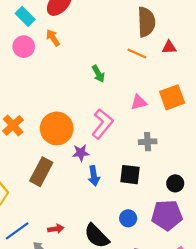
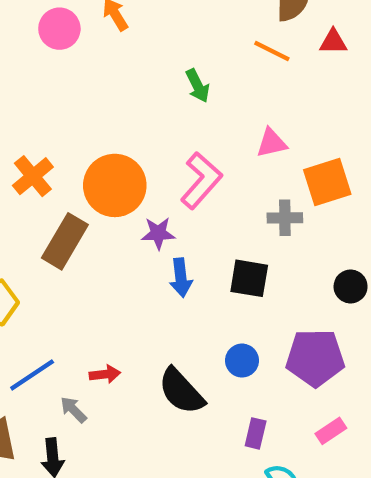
orange square: (172, 97) -> (327, 182), moved
brown rectangle: (41, 172) -> (65, 241), moved
black circle: (175, 183) -> (351, 286), moved

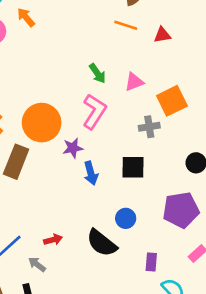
red triangle: (333, 42) -> (162, 35), moved
green arrow: (198, 86) -> (97, 73), moved
blue circle: (242, 361) -> (126, 218), moved

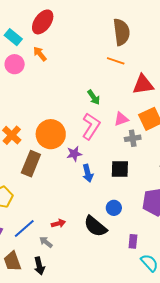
red triangle: (162, 35) -> (143, 85), moved, size x1.6
pink triangle: (134, 82) -> (121, 119), moved

